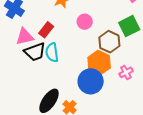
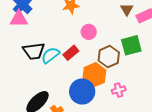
red rectangle: (46, 30) -> (71, 53), moved
pink triangle: (25, 37) -> (19, 19), moved
cyan semicircle: (52, 52) -> (50, 55), turned 48

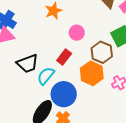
cyan semicircle: (50, 55) -> (46, 76), moved
blue circle: (82, 92) -> (64, 94), moved

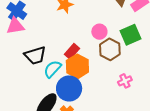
pink circle: (77, 33) -> (99, 32), moved
orange hexagon: (92, 73) -> (77, 66), moved

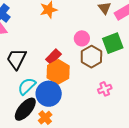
black trapezoid: (35, 55) -> (16, 59), turned 130
cyan semicircle: (52, 69) -> (27, 86), moved

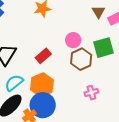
orange hexagon: (58, 72) -> (42, 85), moved
blue circle: (49, 94) -> (43, 105), moved

